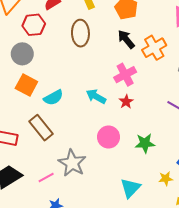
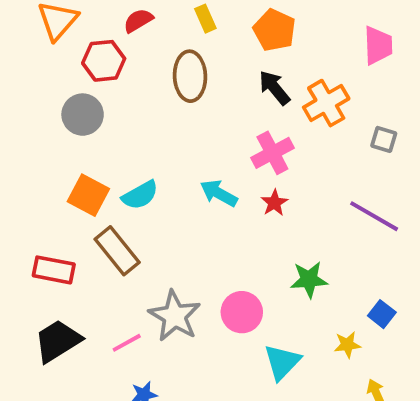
orange square: (26, 85) -> (88, 195), moved
pink circle: (109, 137) -> (242, 312), moved

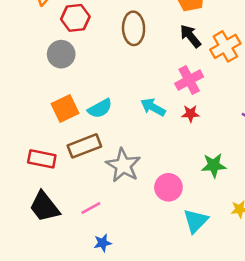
orange square: (88, 195) -> (65, 108), turned 36
red star: (274, 203) -> (190, 114), turned 30
brown rectangle: (117, 251) -> (84, 146), turned -72
gray star: (175, 316) -> (123, 165), moved
black trapezoid: (58, 341) -> (44, 207), turned -96

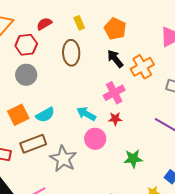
gray circle: (61, 54) -> (26, 75), moved
pink circle: (168, 187) -> (95, 139), moved

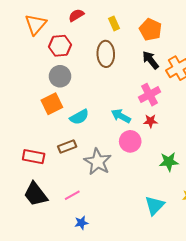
red semicircle: (44, 24) -> (76, 15), moved
orange square: (18, 115) -> (52, 104), moved
brown rectangle: (33, 144) -> (67, 146), size x0.7

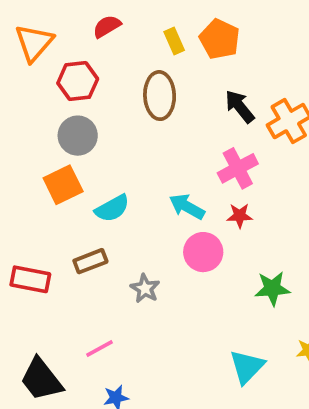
orange pentagon: (151, 29) -> (220, 39), moved
gray star: (98, 162) -> (145, 288), size x0.6
black trapezoid: (36, 194) -> (41, 379), moved

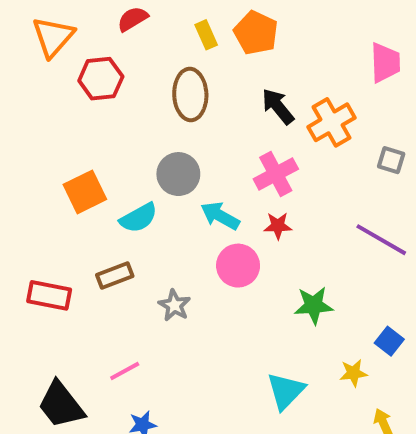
gray circle: (78, 136) -> (178, 174), moved

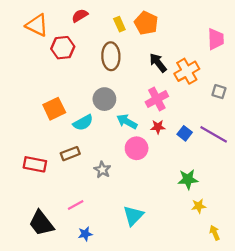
orange triangle: (53, 37) -> (37, 25), turned -45
green star: (314, 305) -> (188, 179), moved
blue square: (389, 341) -> (185, 133), moved
cyan triangle: (286, 391) -> (133, 216), moved

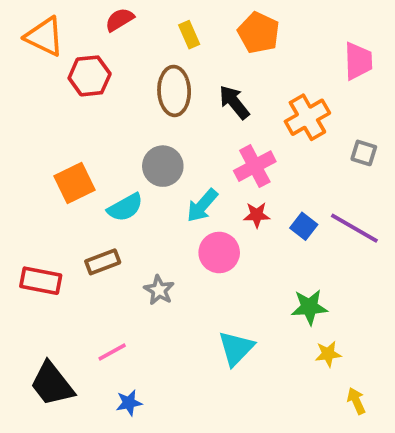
orange pentagon: (146, 23) -> (259, 33), moved
black arrow: (158, 63) -> (234, 102), moved
cyan arrow: (127, 122) -> (202, 206), turned -78
cyan triangle: (133, 216) -> (236, 348), moved

